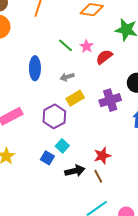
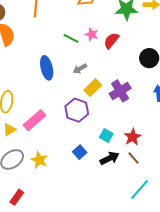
purple cross: (110, 100) -> (120, 91), moved
cyan square: (62, 146) -> (106, 135), moved
blue square: (47, 158) -> (80, 152), turned 32

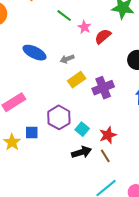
green line: (71, 38) -> (64, 16), moved
blue ellipse: (47, 68) -> (34, 53), turned -60
purple hexagon: (77, 110) -> (59, 117), moved
blue square: (80, 152) -> (32, 133), moved, turned 32

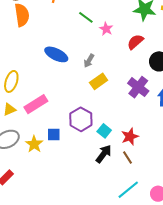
red semicircle: (103, 36) -> (135, 42), moved
gray arrow: (67, 59) -> (89, 61), turned -40
purple cross: (103, 88) -> (138, 87), moved, turned -30
black arrow: (81, 152) -> (104, 154), turned -36

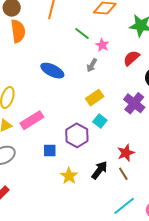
gray arrow: (89, 61) -> (92, 65), moved
cyan square: (104, 131) -> (100, 121), moved
yellow star: (34, 144) -> (69, 176), moved

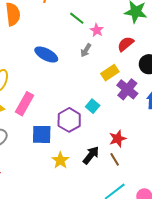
yellow rectangle: (95, 98) -> (110, 73), moved
pink rectangle: (32, 120) -> (25, 104), turned -30
blue square: (50, 151) -> (42, 134), size x1.5

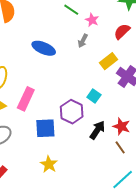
red star: (118, 139) -> (121, 126), turned -30
black arrow: (91, 155) -> (97, 130), moved
yellow star: (60, 160) -> (49, 164), moved

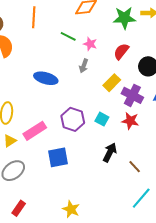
pink rectangle: (26, 99) -> (35, 131), turned 40
purple hexagon: (72, 112) -> (73, 119), moved
red star: (121, 126) -> (130, 121), moved
yellow star: (49, 164) -> (71, 209), moved

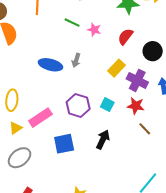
gray arrow: (84, 66) -> (76, 60), moved
black arrow: (110, 152) -> (103, 140), moved
brown line: (135, 167) -> (145, 129), moved

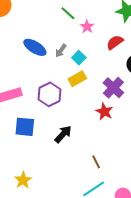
yellow rectangle: (117, 68) -> (77, 79), moved
cyan square: (107, 105) -> (79, 58), moved
brown line: (145, 129) -> (96, 162), moved

